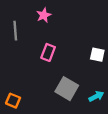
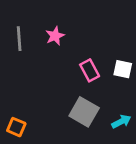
pink star: (44, 15) -> (55, 36), moved
pink rectangle: (48, 52) -> (90, 70), moved, turned -49

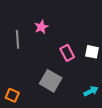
gray line: (19, 39) -> (17, 39), moved
gray square: (84, 112) -> (51, 81), moved

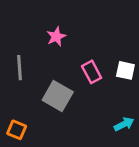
gray line: (17, 39) -> (19, 68), moved
gray square: (51, 81) -> (58, 96), moved

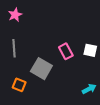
pink star: (56, 37) -> (15, 15), moved
orange square: (17, 130) -> (19, 85), moved

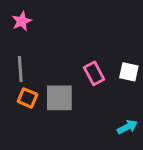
gray square: (41, 69) -> (59, 98), turned -30
orange square: (19, 85) -> (27, 98), moved

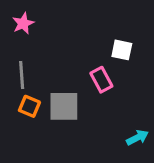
white square: (129, 72) -> (122, 50), moved

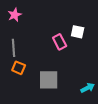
pink rectangle: (101, 80) -> (60, 42), moved
gray square: (64, 106) -> (49, 80), moved

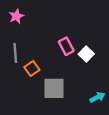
white square: (78, 32) -> (86, 54), moved, turned 32
orange square: (19, 68) -> (32, 68), moved, turned 32

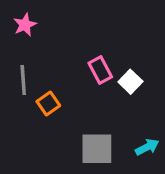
gray square: (54, 88) -> (97, 149), moved

